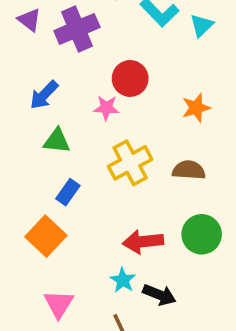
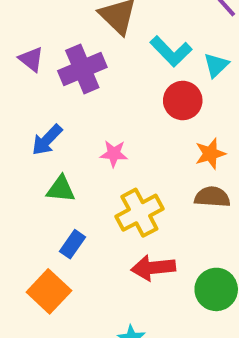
red circle: (130, 78) -> (183, 101), moved
brown semicircle: (189, 170) -> (212, 197), moved
red arrow: (143, 242) -> (153, 268), moved

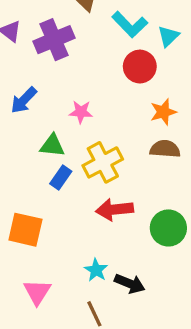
green triangle: (61, 189) -> (52, 146), moved
blue rectangle: (73, 244) -> (61, 178), moved
orange square: (49, 291) -> (25, 230), turned -30

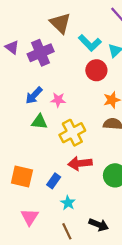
blue arrow: (24, 100) -> (34, 95), moved
blue rectangle: (61, 178) -> (54, 181), moved
black arrow: (130, 284) -> (99, 225), moved

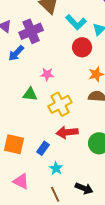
blue arrow: (34, 95) -> (16, 53), moved
pink triangle: (30, 217) -> (21, 181), turned -36

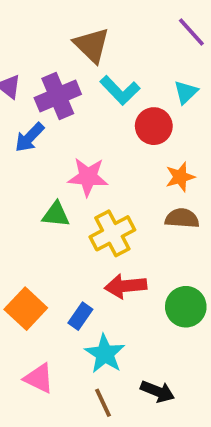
cyan L-shape: (76, 22) -> (120, 90), moved
pink star: (47, 74) -> (88, 177), size x1.5
orange square: (14, 144) -> (26, 309), turned 30
cyan star: (56, 168) -> (105, 354), size x1.5

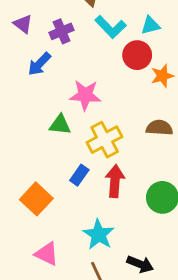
cyan triangle: (186, 92) -> (151, 25), moved, turned 30
purple cross: (58, 96) -> (62, 31), size x0.7
orange star: (180, 177) -> (162, 76), moved
red arrow: (126, 286) -> (115, 181), turned 100
blue rectangle: (80, 316) -> (79, 175), moved

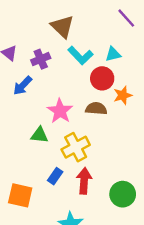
pink star: (85, 95) -> (60, 111), turned 30
brown semicircle: (159, 128) -> (96, 109), moved
orange square: (36, 199) -> (20, 195), turned -30

